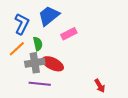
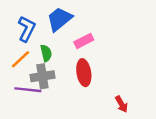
red ellipse: (53, 64) -> (84, 73), moved, turned 55
purple line: (40, 84) -> (28, 90), moved

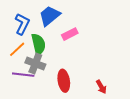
green semicircle: (46, 53) -> (38, 44), size x1.5
red ellipse: (84, 73) -> (64, 81), moved
gray cross: (42, 76) -> (35, 63), turned 30

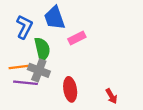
blue trapezoid: (50, 16) -> (54, 18), turned -70
orange line: (17, 49) -> (19, 67), moved, turned 36

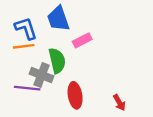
blue L-shape: (24, 27) -> (26, 28), turned -45
green semicircle: (42, 49) -> (57, 61), moved
orange line: (19, 67) -> (24, 46), moved

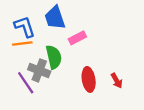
purple line: (27, 88) -> (26, 83), turned 50
red ellipse: (75, 95) -> (89, 79), moved
red arrow: (119, 103) -> (117, 81), moved

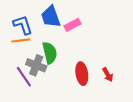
pink rectangle: (77, 38) -> (72, 25), moved

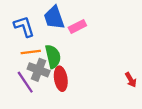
orange line: (21, 40) -> (31, 52), moved
red ellipse: (82, 74) -> (61, 79), moved
red arrow: (108, 75) -> (131, 80), moved

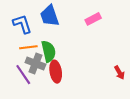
pink rectangle: (77, 26) -> (93, 19), moved

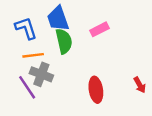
pink rectangle: (93, 19) -> (99, 29), moved
green semicircle: (49, 51) -> (64, 41), moved
red ellipse: (56, 72) -> (96, 90), moved

